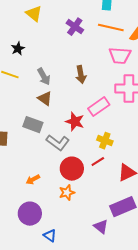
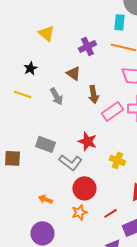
purple cross: (75, 27) -> (87, 46), turned 30
brown triangle: (45, 99) -> (73, 73), moved
pink rectangle: (99, 107) -> (112, 111), moved
red line: (98, 162) -> (110, 213), moved
orange arrow: (33, 180) -> (45, 199), turned 48

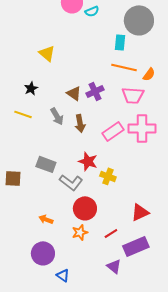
purple cross: (87, 46) -> (95, 91), moved
brown arrow: (93, 94) -> (80, 123), moved
yellow cross: (117, 160) -> (108, 176), moved

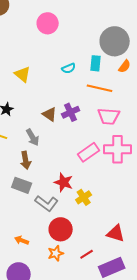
cyan semicircle: (92, 11) -> (69, 68), moved
orange semicircle: (149, 74) -> (125, 66), moved
brown arrow: (80, 123) -> (26, 160), moved
yellow cross: (108, 176) -> (84, 197), turned 35
red triangle: (140, 212) -> (116, 233), turned 42

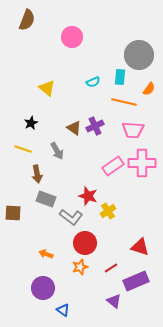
orange semicircle: (125, 66) -> (149, 89), moved
brown arrow: (26, 160) -> (37, 174), moved

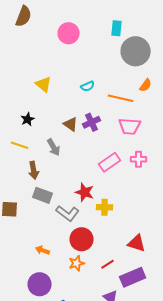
cyan rectangle: (120, 77) -> (117, 28), moved
cyan semicircle: (93, 82) -> (88, 86), moved
pink cross: (142, 163) -> (139, 159), size x0.6
yellow cross: (108, 211) -> (105, 207), turned 35

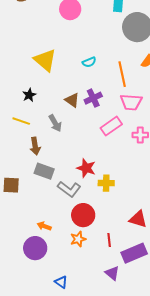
yellow triangle: (44, 84) -> (45, 60), size x1.4
orange line: (121, 98) -> (122, 74), turned 65
pink rectangle: (110, 162) -> (111, 126), moved
red line: (108, 264) -> (109, 240), turned -64
purple circle: (40, 284) -> (35, 248), moved

